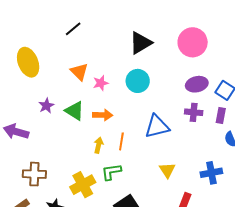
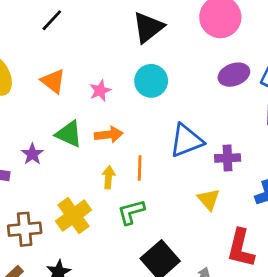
orange triangle: (79, 72) -> (53, 81), moved
purple star: (46, 106) -> (32, 154), moved
purple cross: (194, 112) -> (228, 158), moved
yellow cross: (83, 185) -> (74, 216), moved

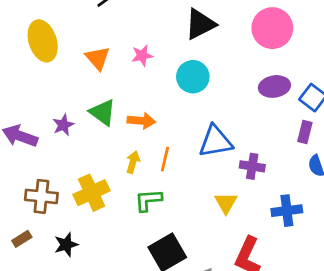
pink star: (100, 91) -> (142, 55), moved

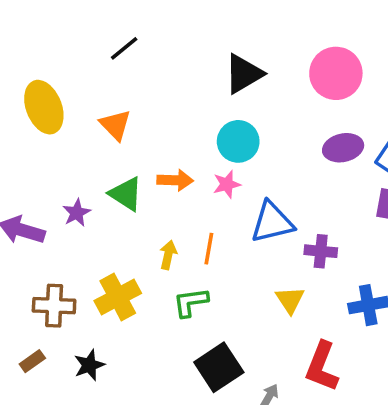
pink star: (142, 55) -> (227, 184), moved
orange arrow: (141, 121) -> (175, 180), moved

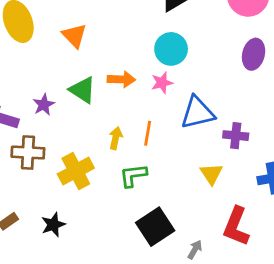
purple ellipse: (343, 148) -> (254, 54), turned -64
brown cross: (54, 306) -> (28, 153), moved

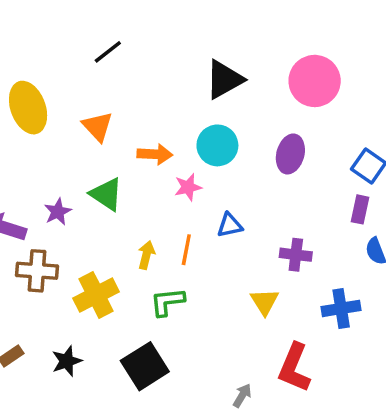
purple ellipse: (254, 54) -> (290, 154), moved
orange arrow: (121, 79) -> (155, 154), moved
pink star: (162, 83) -> (188, 187), moved
blue triangle: (197, 113) -> (230, 225), moved, size x0.6
black square: (155, 227) -> (145, 366), moved

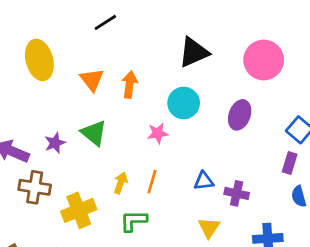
orange arrow: (155, 154) -> (130, 84), moved, turned -90
blue triangle: (230, 225) -> (204, 181), moved

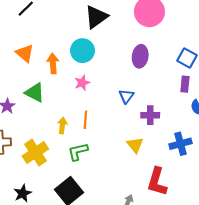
orange arrow: (130, 84) -> (53, 63), moved
cyan circle: (184, 103) -> (83, 51), moved
blue triangle: (204, 181) -> (126, 96), moved, turned -35

